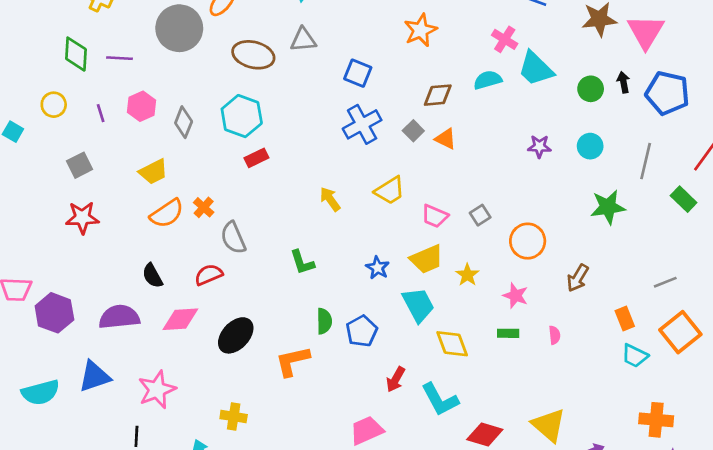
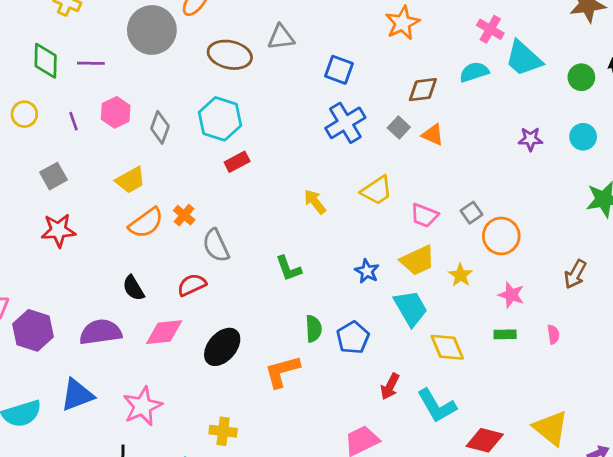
orange circle: (528, 241) -> (501, 236), moved

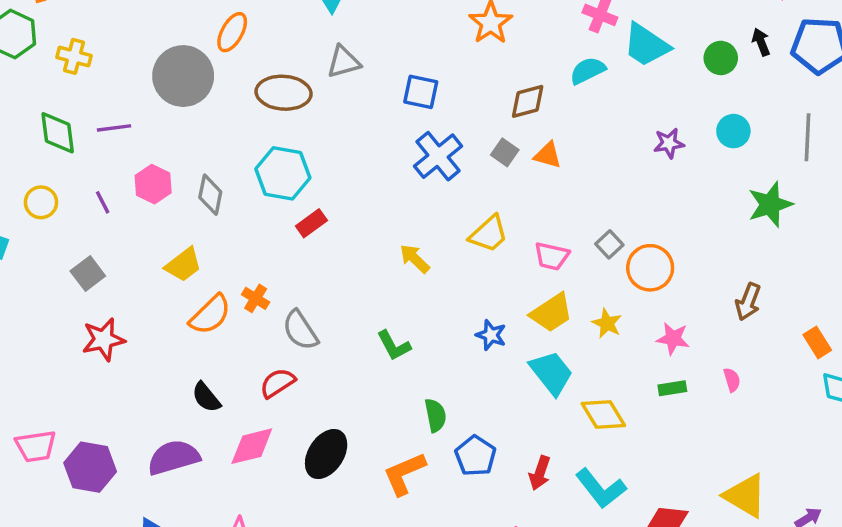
blue pentagon: (353, 338) -> (475, 456), moved

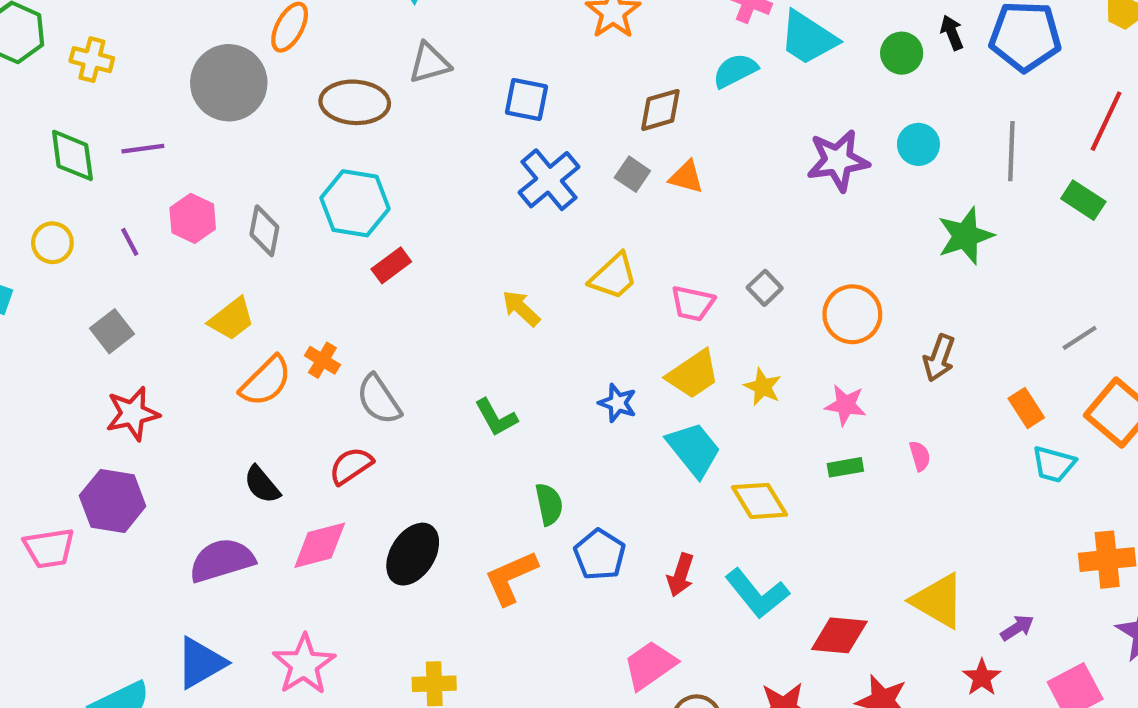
purple star: (669, 143) -> (838, 160), size x1.6
orange circle: (650, 268) -> (852, 314), moved
purple hexagon: (90, 467) -> (113, 501), moved

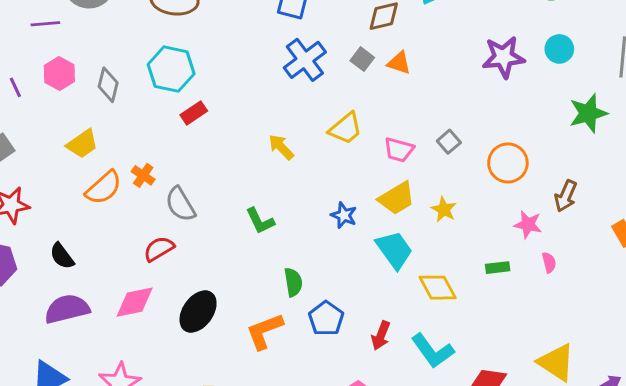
purple line: (143, 149) -> (45, 24), moved
pink star: (845, 405) -> (528, 224), moved
black semicircle: (262, 485) -> (62, 256), moved

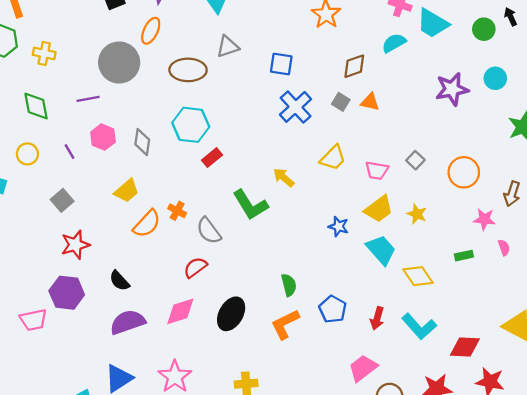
green L-shape: (260, 221) -> (250, 205), moved, size x1.5
green semicircle: (293, 282) -> (289, 285), moved

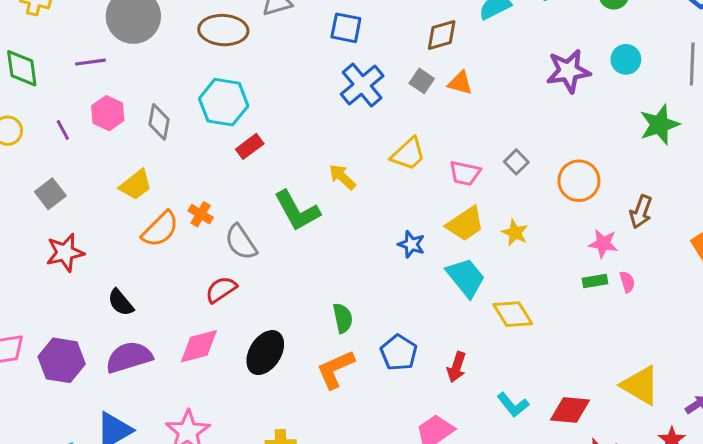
green rectangle: (464, 256) -> (595, 281), moved
purple hexagon: (67, 293) -> (62, 360), moved
cyan L-shape: (419, 326) -> (513, 405), moved, size x0.7

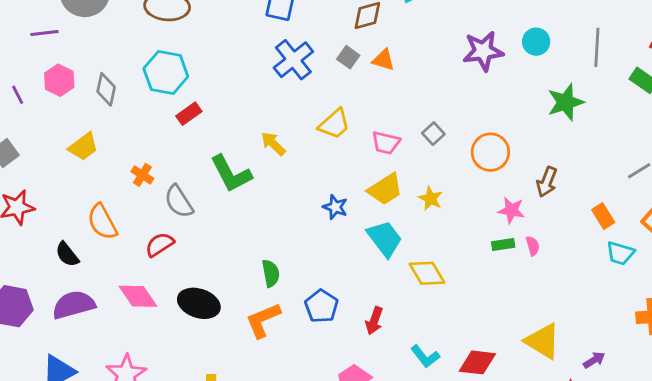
orange semicircle: (160, 229) -> (102, 222), moved, turned 105
pink diamond: (199, 346) -> (138, 296), turned 69
black ellipse: (265, 353) -> (199, 303), turned 75

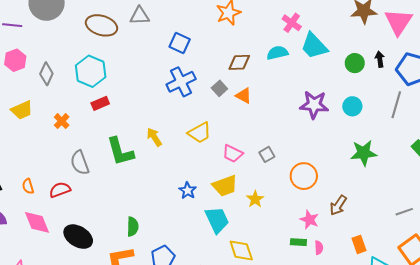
gray line: (597, 47) -> (396, 105), moved
orange cross: (142, 175) -> (62, 121), moved
orange rectangle: (603, 216) -> (359, 244), moved
orange semicircle: (102, 222) -> (28, 186), moved, size x0.6

